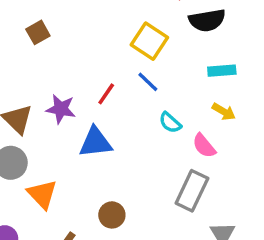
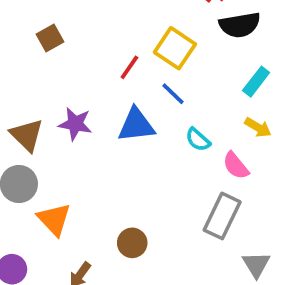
cyan rectangle: (222, 71) -> (256, 82), turned -48
red line: (106, 94) -> (129, 67), moved
blue triangle: (96, 142) -> (136, 125), moved

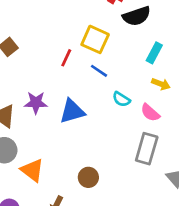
blue triangle: (136, 125) -> (72, 111), moved

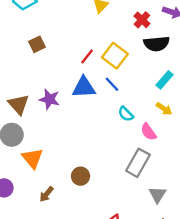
red line: (66, 58) -> (87, 56), moved
blue triangle: (72, 111) -> (84, 87), moved

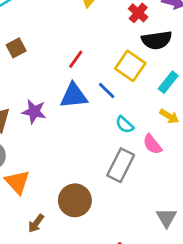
yellow square: (115, 56) -> (130, 66), moved
gray rectangle: (138, 163) -> (121, 165), moved
brown circle: (81, 176) -> (75, 200), size x1.5

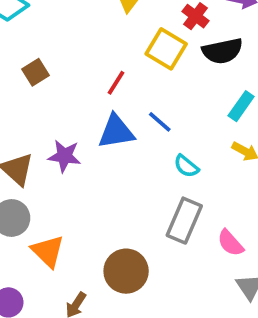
yellow square: (130, 66) -> (166, 49), moved
pink semicircle: (152, 144) -> (230, 243), moved

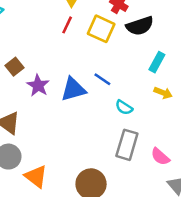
brown square: (36, 72) -> (15, 67), moved
red line: (116, 83) -> (67, 25), moved
purple star: (64, 156) -> (38, 86), moved, turned 30

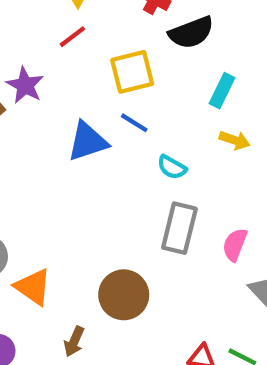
red line: (67, 25) -> (72, 37), turned 30
yellow square: (101, 29) -> (132, 72), moved, turned -36
purple star: (38, 86) -> (25, 85), moved
pink semicircle: (160, 157) -> (235, 245), turned 72

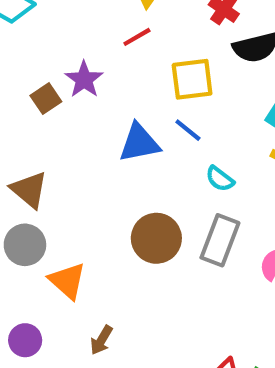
brown circle: (124, 295) -> (156, 238), moved

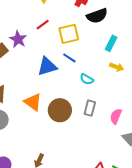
red line: (137, 37) -> (43, 25), moved
gray rectangle: (220, 240) -> (90, 108), size x0.7
orange triangle: (67, 281) -> (33, 102), moved

